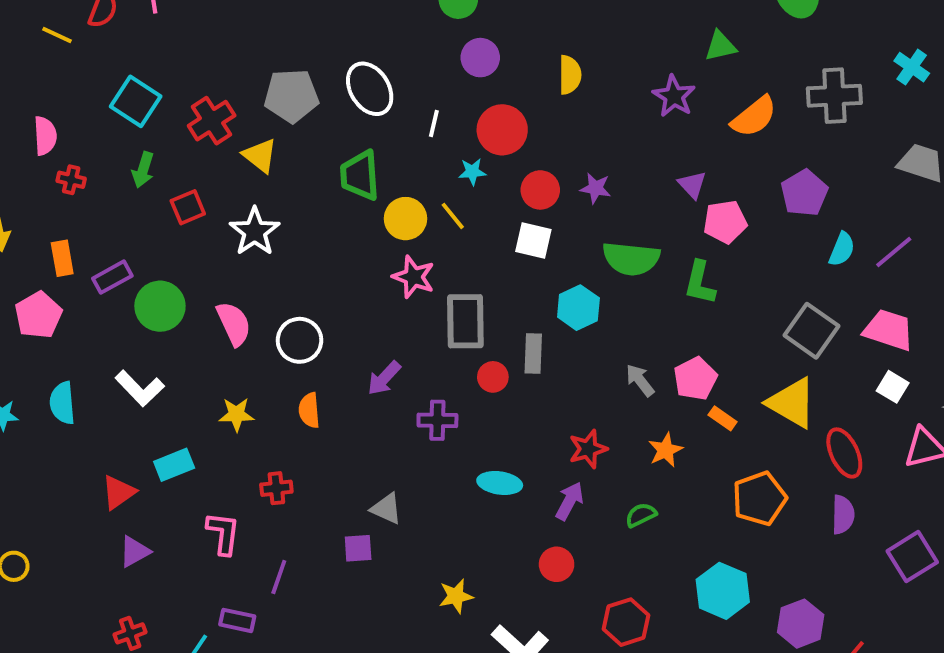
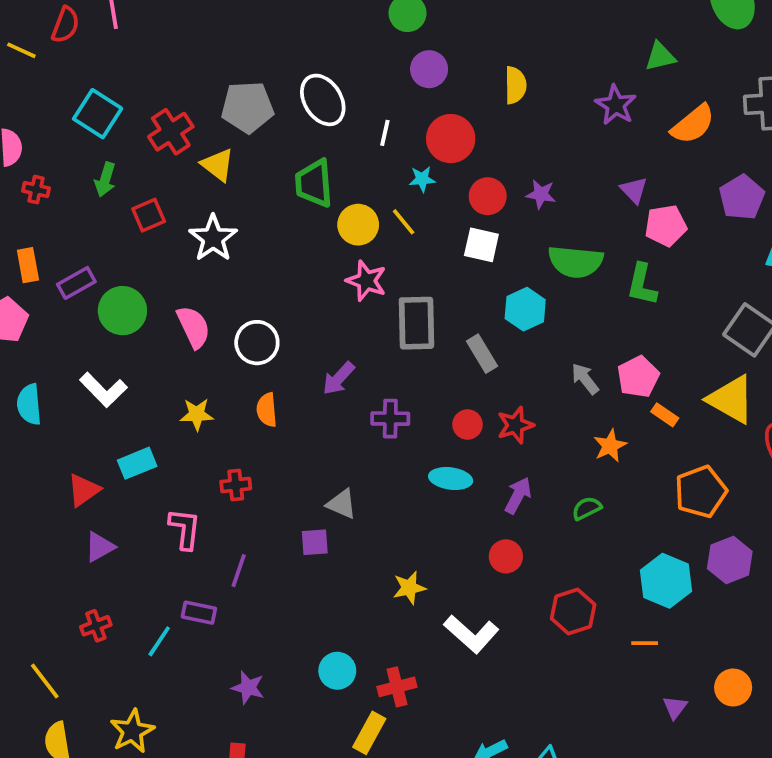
gray rectangle: (533, 353) -> (482, 354), turned -33
red circle: (493, 377) -> (468, 424), moved
red star: (588, 449) -> (515, 425), moved
purple hexagon: (801, 624) -> (730, 560), moved

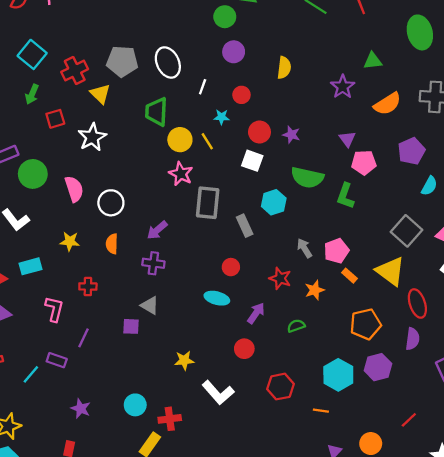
red circle: (451, 139) -> (241, 95), size x0.6
purple cross: (390, 419) -> (153, 263), moved
red star: (515, 425) -> (280, 278), moved, turned 30

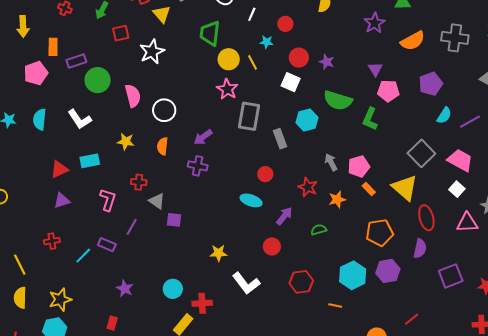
gray triangle: (150, 305) -> (157, 201), moved

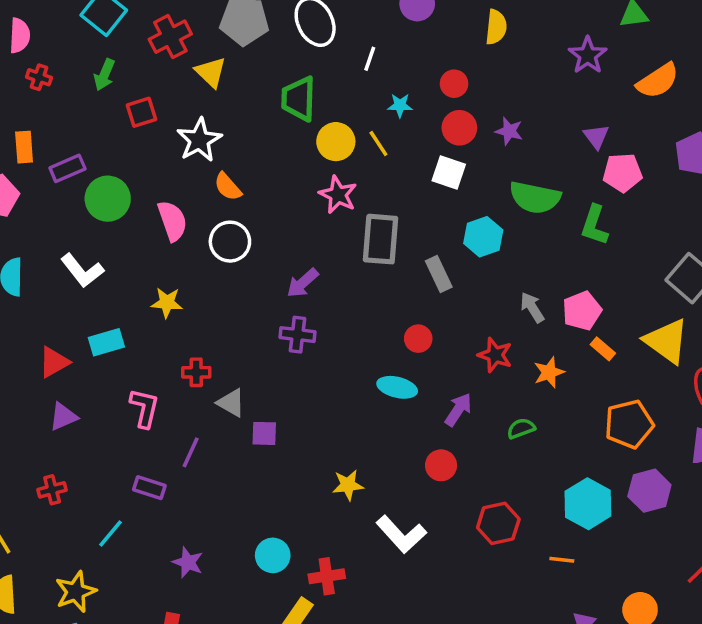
red circle: (285, 24) -> (454, 84), moved
orange semicircle: (162, 146) -> (228, 187), moved, turned -42
cyan line: (83, 256) -> (111, 534), moved

